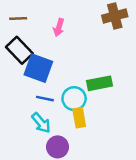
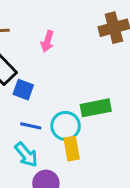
blue square: (38, 68) -> (23, 90), size x0.6

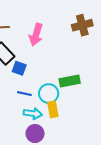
pink arrow: (47, 41) -> (36, 35), size x1.5
cyan arrow: (26, 155) -> (33, 114), moved, turned -42

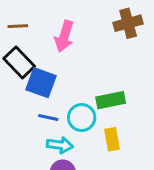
blue square: (19, 68) -> (41, 83), size x1.5
yellow rectangle: (53, 109) -> (112, 139), moved

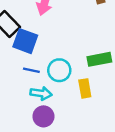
green rectangle: (111, 100) -> (99, 59), moved

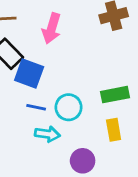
yellow rectangle: (85, 88) -> (114, 130), moved
purple circle: (43, 116) -> (83, 161), moved

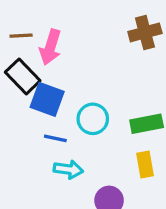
pink arrow: (52, 28) -> (50, 47), moved
cyan circle: (69, 107) -> (93, 119), moved

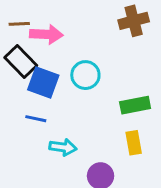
pink arrow: (50, 47) -> (46, 34), turned -104
cyan circle: (93, 119) -> (85, 75), moved
blue line: (55, 138) -> (36, 119), moved

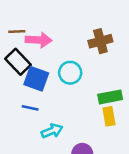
brown cross: (134, 21) -> (100, 41), moved
yellow rectangle: (134, 143) -> (109, 116), moved
cyan arrow: (63, 147) -> (52, 131), turned -30

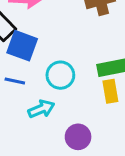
cyan circle: (70, 73) -> (60, 75), moved

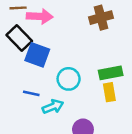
blue line: (15, 81) -> (31, 93), moved

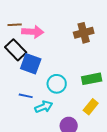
yellow rectangle: (109, 92) -> (91, 107), moved, turned 49

